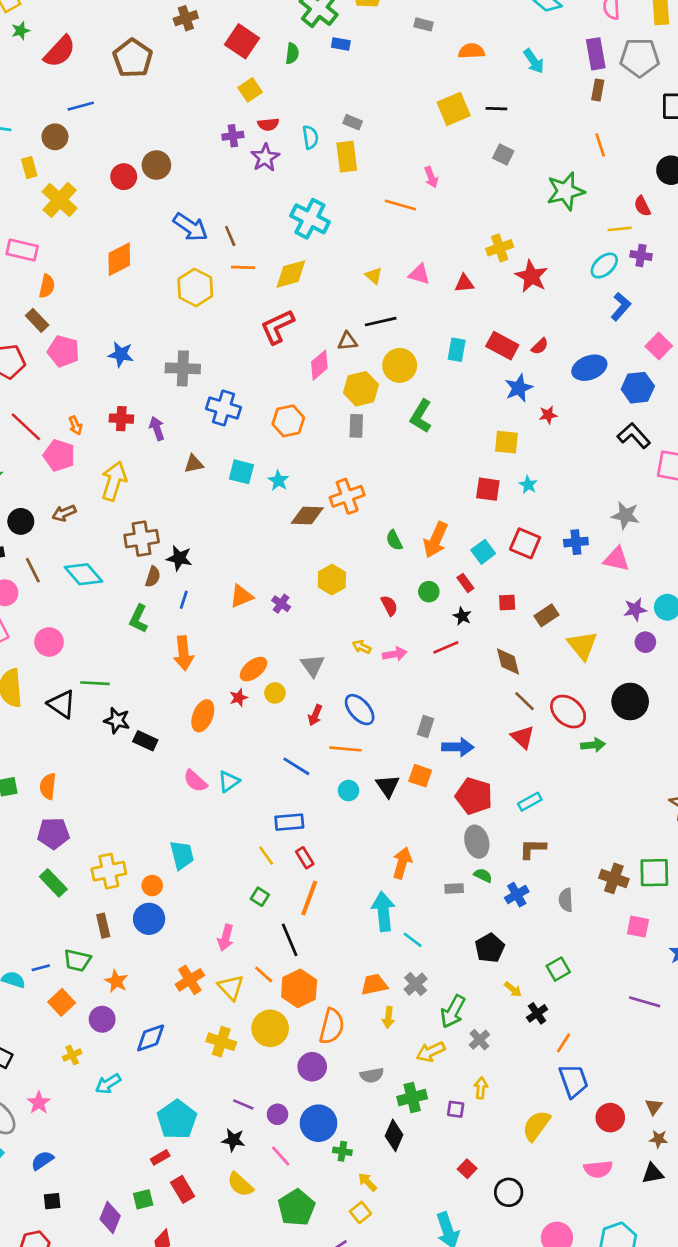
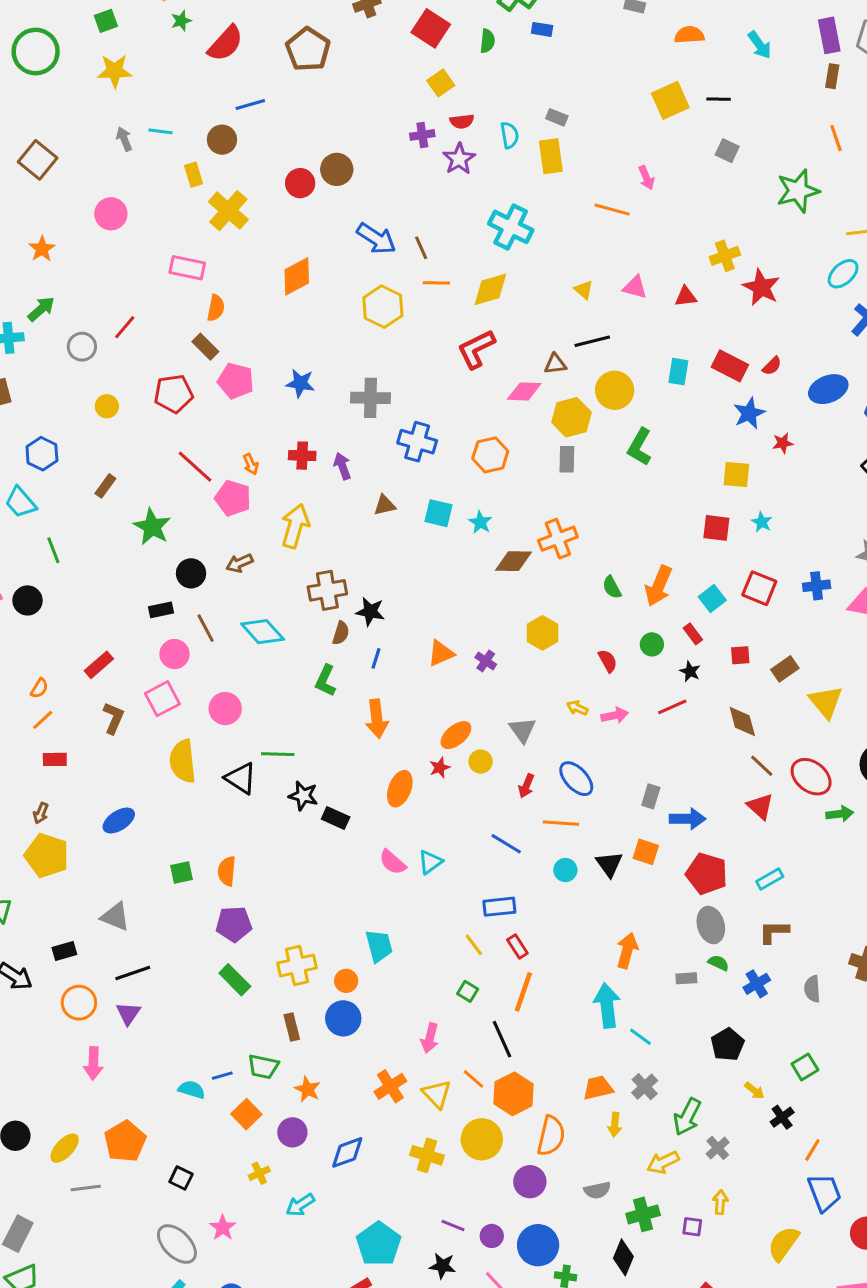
pink diamond: (319, 365) -> (524, 391), turned 44

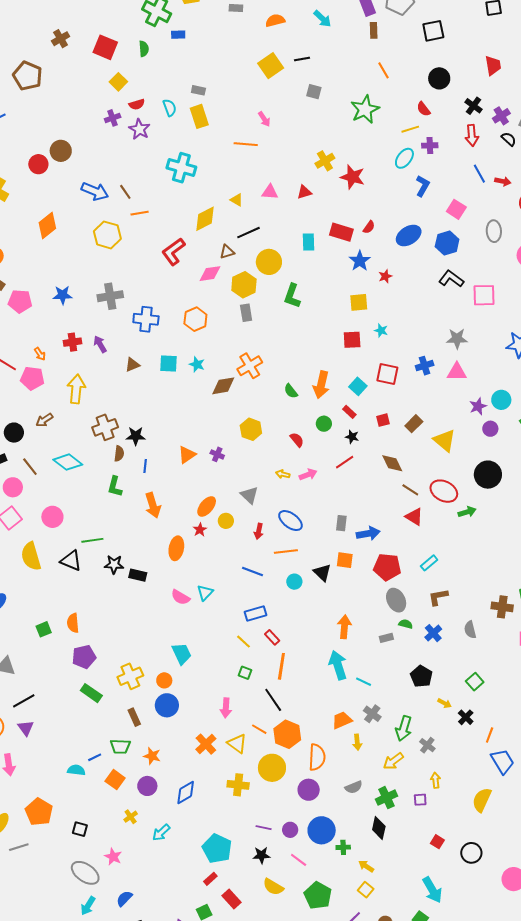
yellow diamond: (490, 289) -> (205, 219), moved

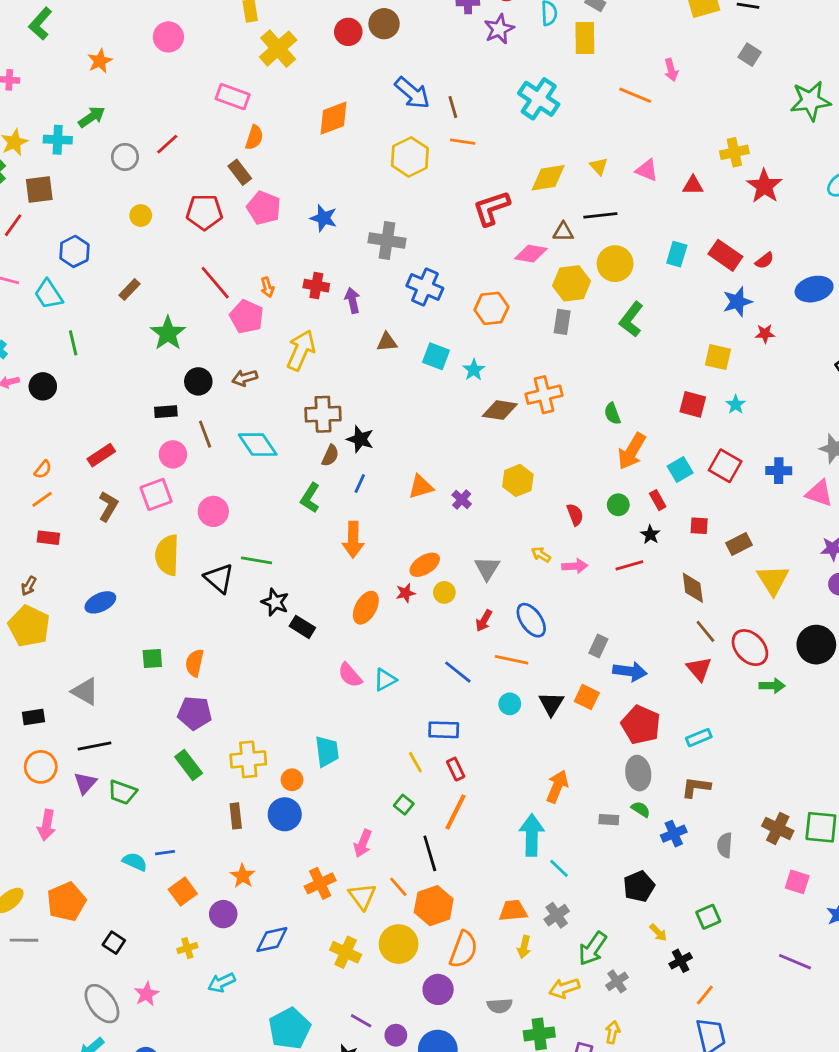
green semicircle: (291, 391) -> (612, 414), moved
green trapezoid: (120, 746) -> (122, 792), moved

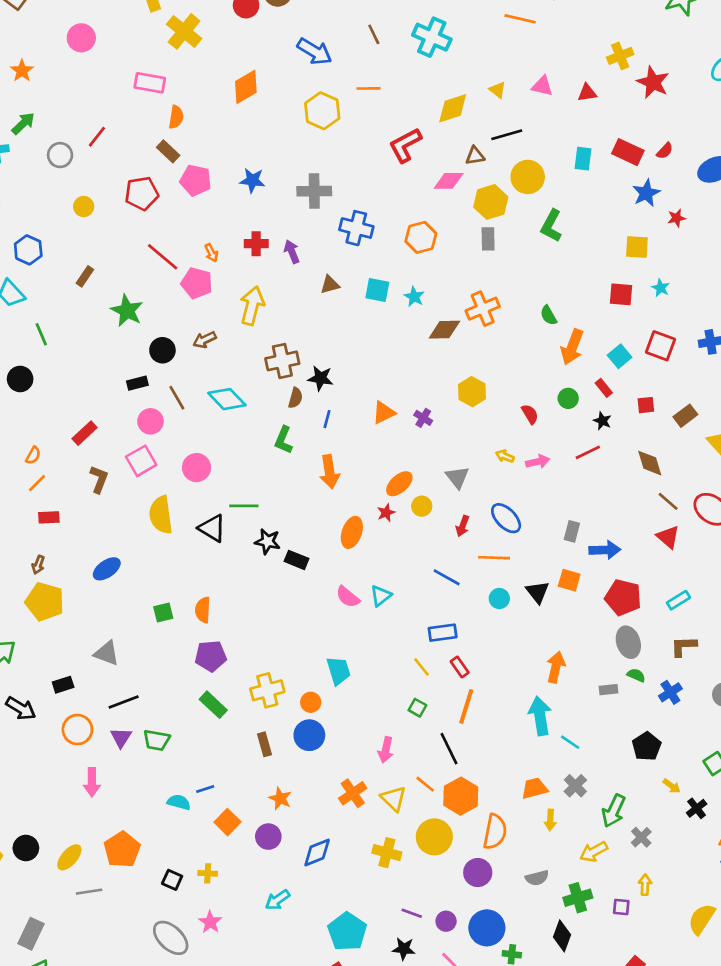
brown line: (453, 107) -> (374, 34), moved
yellow cross: (187, 948) -> (208, 873), moved, turned 30

